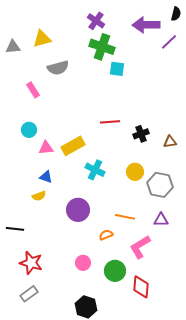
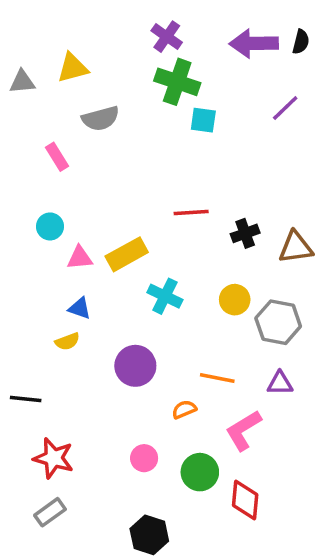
black semicircle: (176, 14) -> (301, 42), moved
purple line: (169, 42) -> (285, 108), moved
brown triangle: (170, 142) -> (296, 247), size x1.5

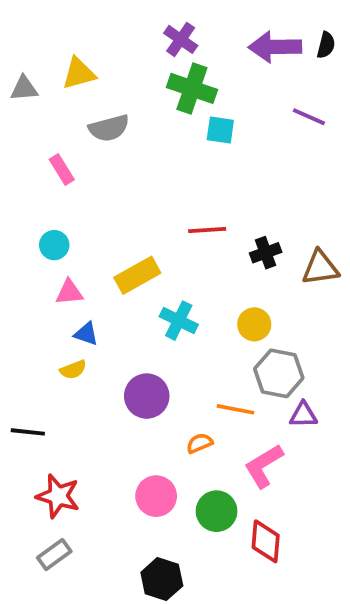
purple line: (285, 108) -> (309, 117), turned 68
pink triangle: (80, 258) -> (69, 292), moved
gray hexagon: (278, 322) -> (279, 373), moved
pink circle: (144, 458) -> (156, 496), size x1.4

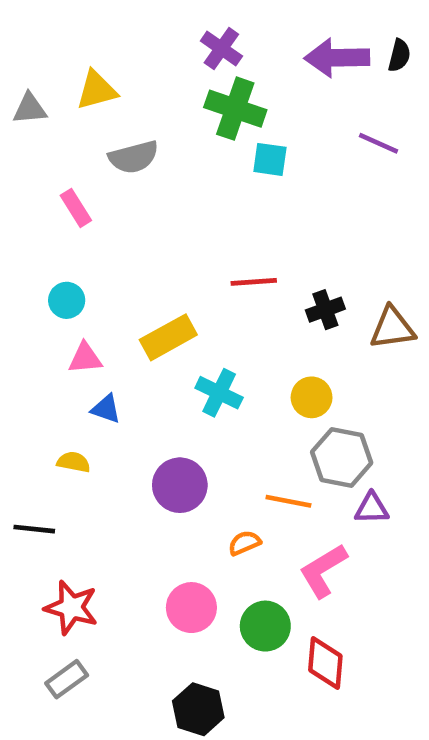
yellow semicircle: (73, 370) -> (74, 462), moved, turned -148

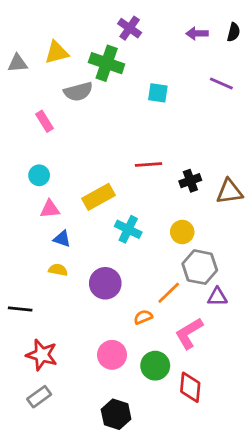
purple arrow: (337, 58) -> (197, 34), size x0.6
green cross: (235, 109) -> (107, 63), moved
yellow semicircle: (74, 462) -> (58, 270), moved
orange line: (288, 501) -> (169, 293), turned -55

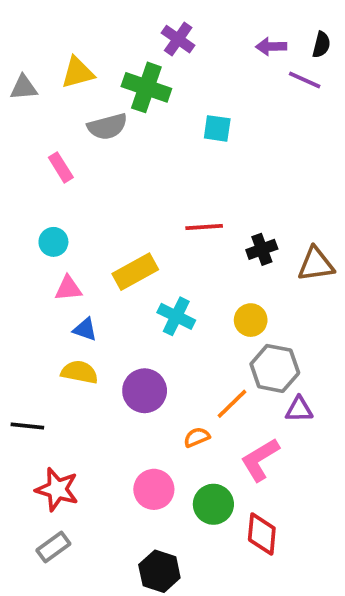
purple line: (221, 83) -> (305, 80), moved
yellow semicircle: (58, 270) -> (79, 372), size x1.4

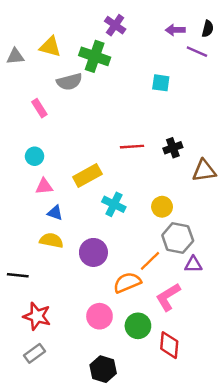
yellow triangle: (78, 73) -> (50, 47), turned 30
cyan square: (217, 128) -> (161, 83), moved
black cross: (262, 249) -> (173, 148), moved
orange semicircle: (197, 437) -> (127, 283), size x1.6

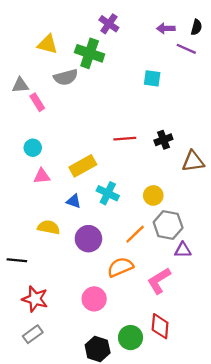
gray triangle: (15, 56) -> (20, 85), moved
blue triangle: (55, 213) -> (74, 201), moved
orange line: (150, 261) -> (135, 234), moved
green circle: (138, 326) -> (131, 338), moved

